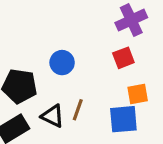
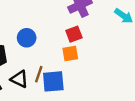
orange square: (138, 94) -> (70, 54), moved
blue square: (123, 119) -> (53, 81), moved

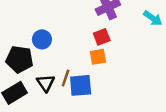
blue circle: (27, 38) -> (42, 39), moved
black triangle: (19, 79) -> (46, 83), turned 30

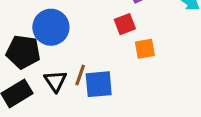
blue circle: (42, 39) -> (51, 27), size x1.5
orange square: (98, 57) -> (145, 49), moved

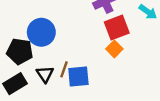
red square: (125, 24) -> (117, 27), moved, size x1.5
orange square: (145, 49) -> (114, 49), turned -35

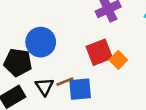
red square: (117, 27) -> (99, 52), moved
brown line: (64, 69) -> (65, 82), turned 49

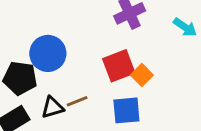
black triangle: (45, 87) -> (52, 107), turned 48
blue square: (80, 89) -> (126, 110), moved

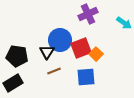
blue circle: (48, 53) -> (60, 40), moved
black triangle: (52, 107) -> (47, 52), moved, turned -42

